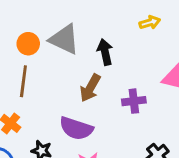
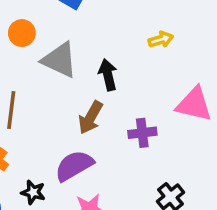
orange circle: (28, 44) -> (22, 33), moved
purple semicircle: (76, 128) -> (74, 166), turned 132

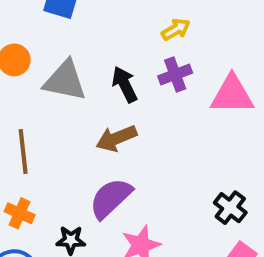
brown arrow: (91, 118) -> (116, 138), turned 52
purple cross: (142, 133) -> (175, 74), moved

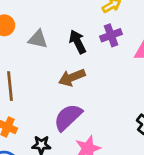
gray triangle: (65, 81) -> (38, 39), size x0.7

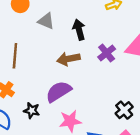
purple cross: (111, 35) -> (107, 53), moved, turned -30

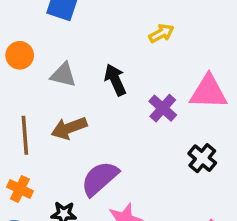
brown arrow: (68, 59) -> (69, 128), moved
black cross: (124, 110) -> (202, 158), moved

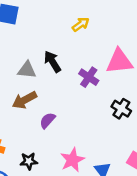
gray triangle: (63, 75) -> (27, 70), moved
purple semicircle: (100, 178) -> (47, 120), moved, size x0.6

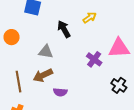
black arrow: (52, 62) -> (64, 29), moved
purple semicircle: (47, 120) -> (60, 92), turned -128

